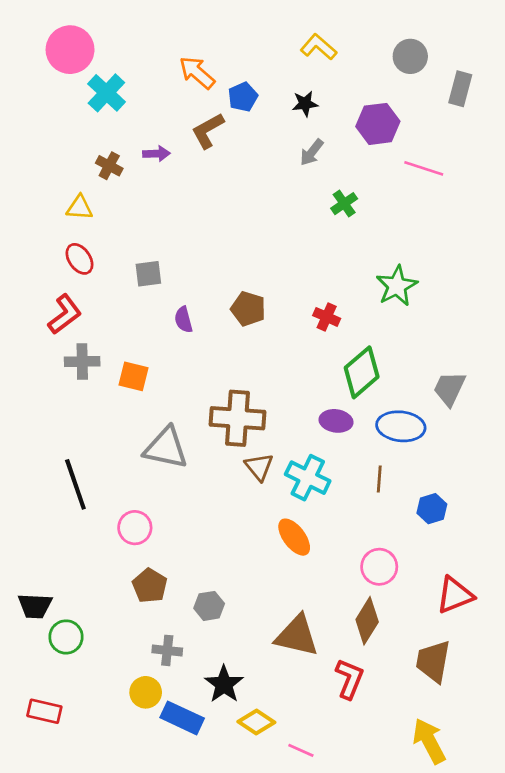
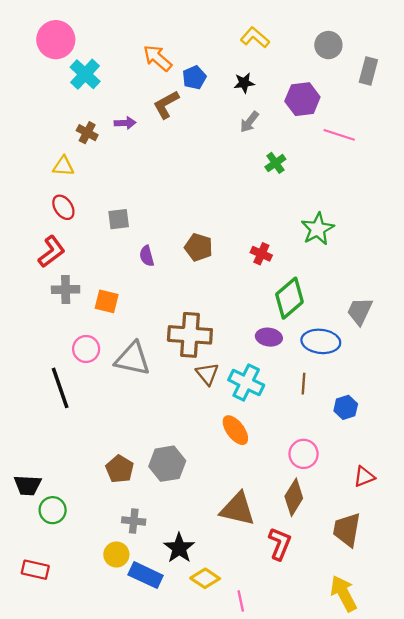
pink circle: (135, 528) -> (86, 349), moved
red triangle: (455, 595) -> (364, 477), size x0.7
gray hexagon: (209, 606) -> (167, 464), moved, size x1.5
pink line: (301, 750) -> (241, 601), turned 54

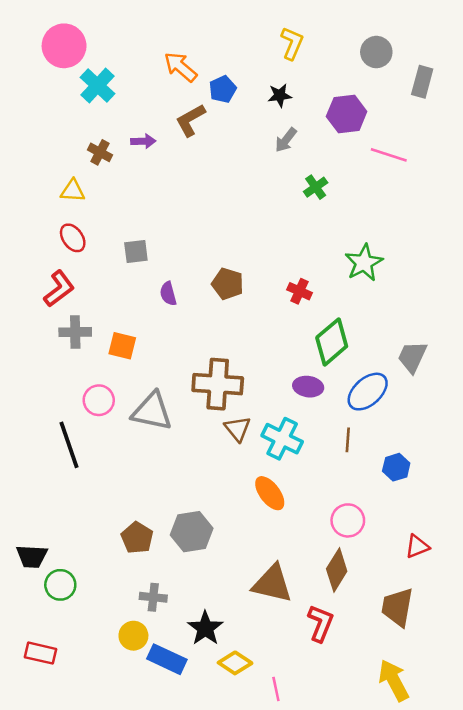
yellow L-shape: (255, 37) -> (292, 43), turned 72
blue ellipse: (321, 341) -> (368, 392), turned -48

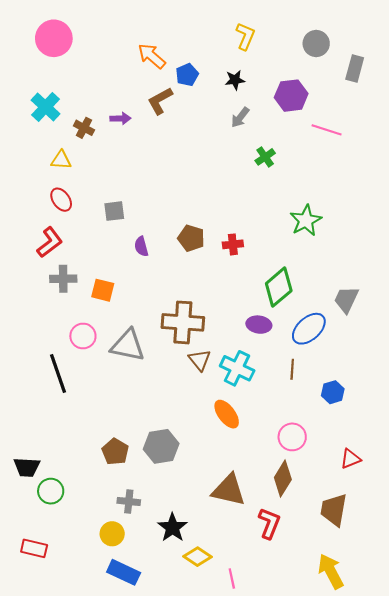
cyan cross: (97, 85) -> (46, 107), moved
red cross: (299, 291) -> (233, 244), moved, turned -30
blue rectangle: (167, 659) -> (124, 572), moved

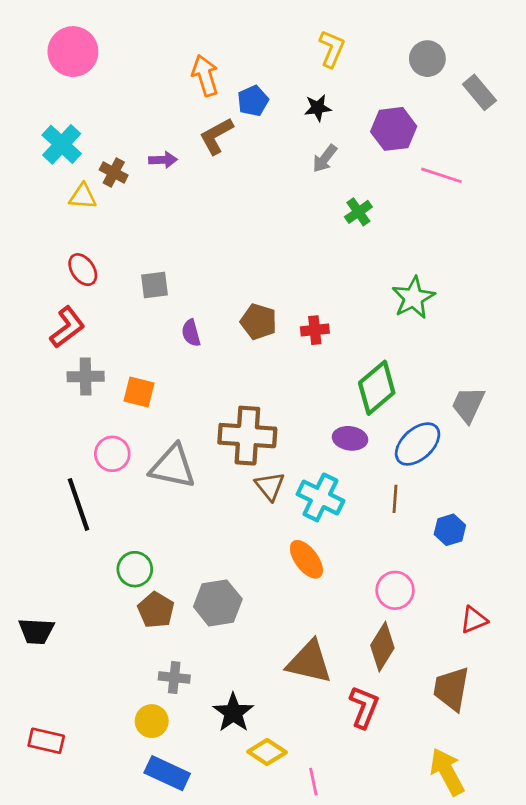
orange arrow: (152, 56) -> (205, 75), turned 32
gray rectangle: (355, 68) -> (479, 92), turned -55
yellow triangle: (61, 160) -> (83, 196), moved
green circle: (51, 491) -> (135, 569), moved

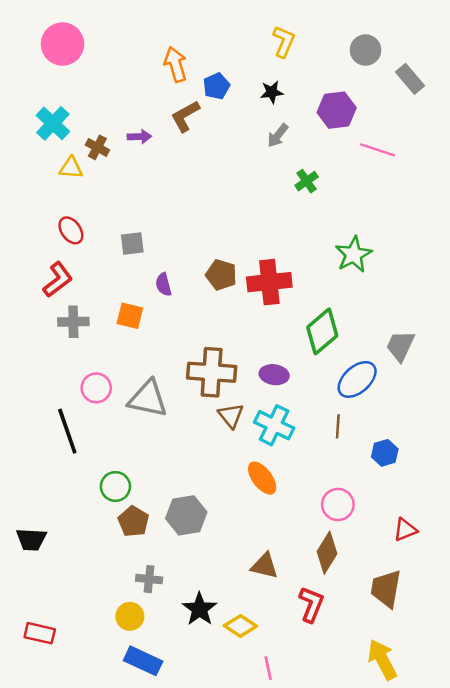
red cross: (315, 330) -> (269, 282), size x1.8
orange square: (139, 392) -> (130, 316), moved
purple ellipse: (350, 438) -> (274, 375), moved
brown triangle: (309, 662) -> (265, 566), size x0.7
yellow diamond: (267, 752) -> (240, 626), moved

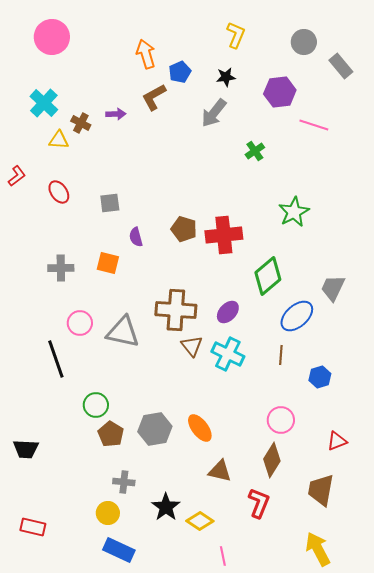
gray arrow: (278, 135) -> (214, 113), moved, size x1.4
red L-shape: (58, 280) -> (17, 176), moved, size x0.7
purple ellipse: (274, 375) -> (228, 312), turned -55
orange ellipse: (262, 478) -> (200, 428), moved

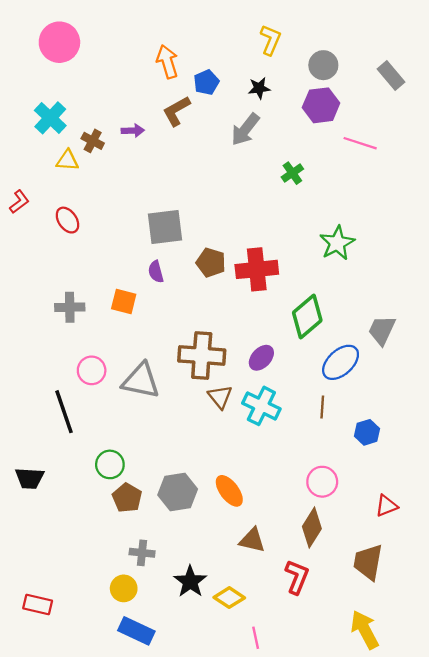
gray circle: (304, 42) -> (323, 65), moved
gray square: (110, 203) -> (165, 227), moved, size x1.6
black trapezoid: (26, 449) -> (30, 478), moved

